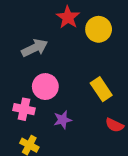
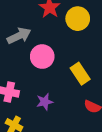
pink circle: (45, 87) -> (42, 57), moved

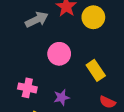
gray arrow: (19, 36) -> (37, 20), moved

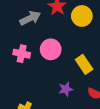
pink cross: (27, 88) -> (22, 54), moved
purple star: (62, 97) -> (66, 89), moved

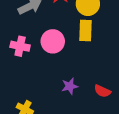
yellow rectangle: (84, 64) -> (85, 30), moved, turned 36

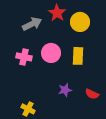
yellow rectangle: (85, 30) -> (78, 56), moved

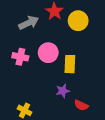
yellow rectangle: (78, 56) -> (70, 64), moved
red semicircle: (92, 94) -> (81, 105), moved

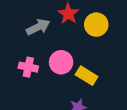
yellow rectangle: (70, 64) -> (87, 76), turned -60

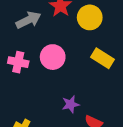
yellow rectangle: (87, 76) -> (103, 58), moved

